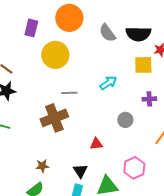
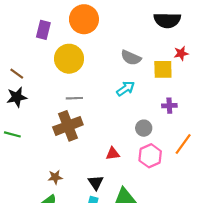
gray semicircle: (107, 33) -> (131, 58), moved, turned -30
black semicircle: (138, 34) -> (167, 20), moved
gray line: (69, 93) -> (74, 98), moved
pink hexagon: (134, 168) -> (150, 156), moved

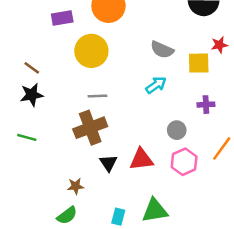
purple rectangle: (43, 30) -> (62, 18), turned 66
red triangle: (113, 154) -> (141, 159), size x1.5
black triangle: (96, 182) -> (108, 163), moved

